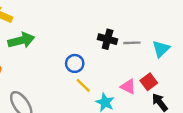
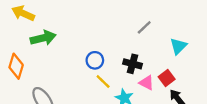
black cross: (108, 39) -> (132, 64), moved
gray line: (132, 43) -> (144, 27), moved, turned -42

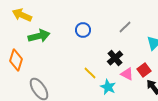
blue circle: (95, 60) -> (83, 30), moved
black cross: (132, 64) -> (115, 58), turned 35

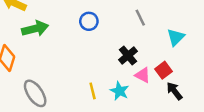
gray line: (125, 27) -> (140, 18), turned -72
yellow line: (90, 73) -> (93, 91), moved, turned 32

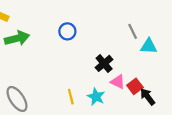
gray line: (140, 18) -> (133, 31), moved
cyan triangle: (176, 37) -> (149, 46), turned 48
red square: (163, 70) -> (135, 86), moved

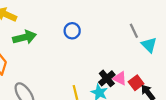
cyan triangle: (149, 46) -> (149, 45), turned 42
black cross: (104, 63) -> (107, 78), moved

